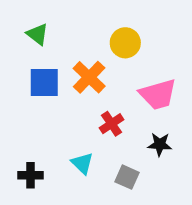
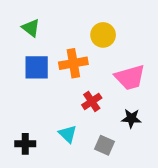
orange cross: (89, 77) -> (73, 63), turned 36

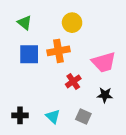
yellow circle: (103, 35) -> (72, 23), moved
cyan triangle: (68, 134) -> (53, 116), moved

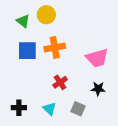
yellow circle: (72, 23) -> (46, 15), moved
red cross: (73, 81) -> (60, 82), moved

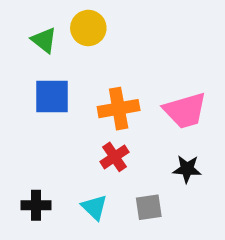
orange cross: (55, 47) -> (119, 109), moved
gray square: (78, 109) -> (149, 207), turned -32

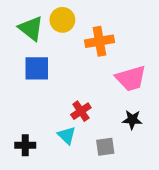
green triangle: (44, 40) -> (31, 28), size x1.4
orange cross: (119, 109) -> (99, 41), moved
cyan triangle: (94, 207) -> (67, 135), moved

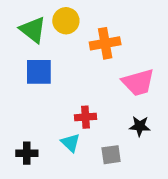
red cross: (81, 111) -> (86, 117), turned 30

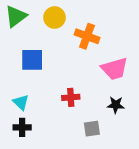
green triangle: (33, 30) -> (16, 16), moved, turned 45
orange cross: (105, 43) -> (87, 36), turned 30
cyan triangle: (70, 143) -> (21, 102), moved

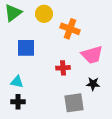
red cross: (71, 97) -> (63, 68), moved
cyan triangle: (21, 102) -> (17, 82), turned -32
gray square: (92, 129) -> (74, 103), size x1.5

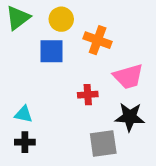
blue square: (26, 48) -> (51, 51), moved
black star: (93, 84) -> (130, 117), size x1.5

